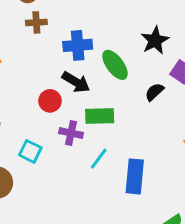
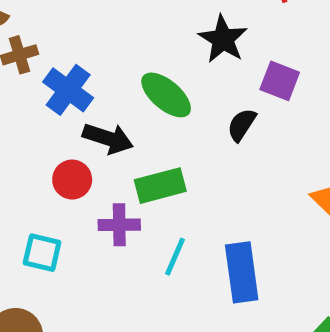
blue cross: (78, 45) -> (68, 90), moved, turned -36
cyan square: (30, 151) -> (42, 253), moved

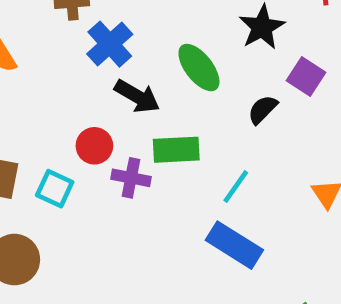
red circle: (72, 180) -> (94, 146), moved
cyan line: (175, 257) -> (236, 187), moved
blue rectangle: (242, 272) -> (234, 245), turned -62

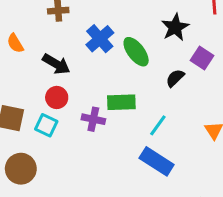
blue cross: (110, 44) -> (100, 39), moved
black arrow: (137, 96) -> (56, 64), moved
red circle: (94, 146) -> (57, 97), moved

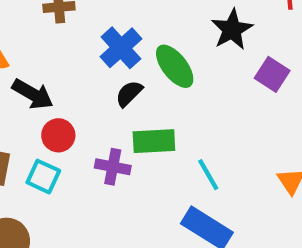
black arrow: (56, 64) -> (33, 94), moved
black semicircle: (175, 78) -> (129, 94), moved
cyan line: (158, 125) -> (208, 175), turned -65

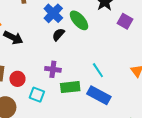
red circle: (58, 135) -> (17, 79), moved
green rectangle: (154, 141) -> (70, 87), moved
cyan square: (43, 177) -> (37, 95), moved

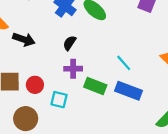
black semicircle: (58, 35) -> (70, 43), moved
green rectangle: (70, 87) -> (95, 86), turned 36

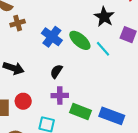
cyan line: (124, 63) -> (103, 49), moved
red circle: (35, 85) -> (23, 101), moved

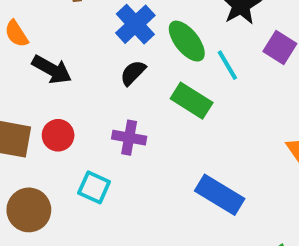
black semicircle: (56, 71) -> (133, 73), moved
green rectangle: (80, 112) -> (192, 101), moved

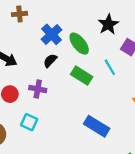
cyan line: (227, 65) -> (110, 67), moved
purple cross: (129, 138) -> (38, 89), moved

